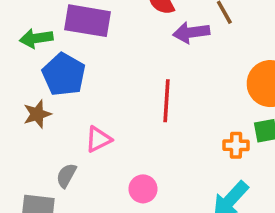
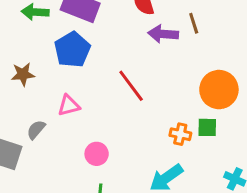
blue pentagon: (64, 75) -> (72, 50), moved
red line: (166, 101) -> (131, 86), turned -52

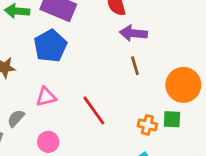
brown line: (194, 23) -> (135, 66), moved
red line: (131, 86) -> (94, 110), moved
pink circle: (97, 154) -> (48, 142), moved

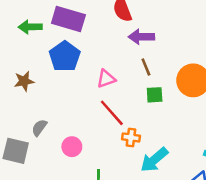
pink triangle: (46, 97) -> (106, 79), moved
green square: (172, 119) -> (155, 95), moved
orange cross: (147, 125) -> (131, 137), moved

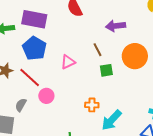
purple arrow: (141, 37) -> (116, 26), moved
red line: (112, 113) -> (30, 78), moved
pink circle: (72, 147) -> (46, 96), moved

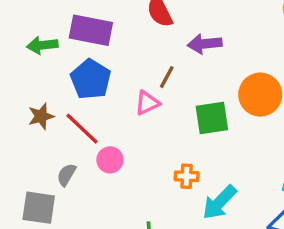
purple arrow: (116, 26) -> (205, 44), moved
brown line: (98, 50) -> (167, 77), moved, turned 56
green square: (106, 70) -> (212, 118), size x1.5

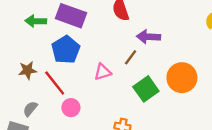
brown line: (167, 77) -> (131, 57), moved
green square: (212, 118) -> (146, 89), turned -35
gray semicircle: (66, 175) -> (30, 109), moved

